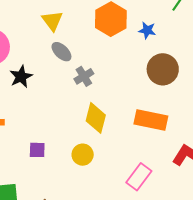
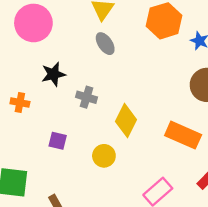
gray cross: (84, 76) -> (87, 97), moved, turned 36
black star: (21, 77) -> (53, 74), moved

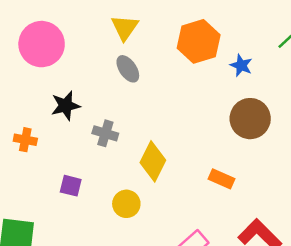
orange rectangle: (183, 135) -> (221, 179), size x0.6

